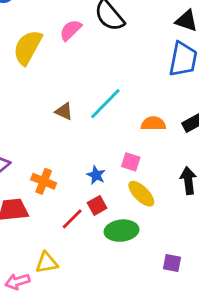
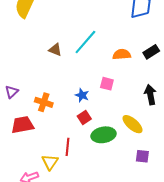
yellow ellipse: (141, 194) -> (133, 124), moved
red line: (72, 219) -> (67, 147), moved, turned -36
yellow triangle: (47, 263) -> (50, 162), turned -42

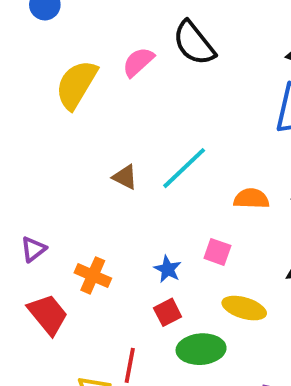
yellow ellipse: (133, 124) -> (244, 308), moved, turned -30
red trapezoid: (22, 125) -> (48, 314), turned 55

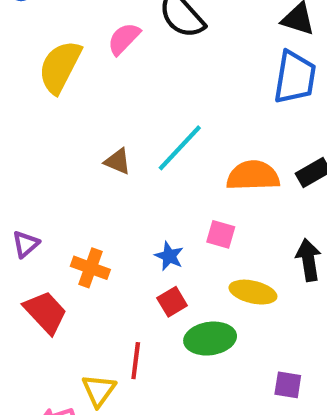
orange semicircle: (251, 199) -> (253, 176), size x1.4

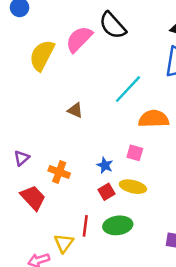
pink semicircle: (124, 39) -> (79, 39), size x1.4
cyan line: (180, 148) -> (128, 89), moved
yellow ellipse: (253, 292) -> (133, 187), moved
green ellipse: (210, 339) -> (118, 225), moved

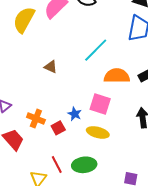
pink square: (135, 153) -> (100, 104), size x1.5
red square: (106, 192) -> (58, 128), moved
red line: (85, 226) -> (57, 164), turned -36

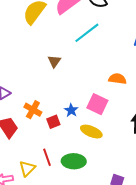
cyan line: (96, 50) -> (87, 33), moved
brown triangle: (51, 67) -> (54, 61), turned 32
orange semicircle: (117, 76) -> (117, 79), size x0.7

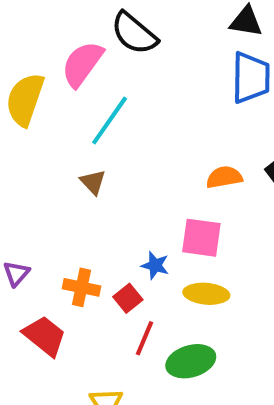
cyan line: (87, 33) -> (110, 120), moved
red line: (47, 157) -> (144, 338), moved, turned 60

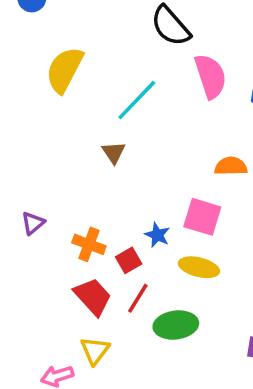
pink semicircle: (82, 64) -> (211, 76), moved, turned 117
red trapezoid: (45, 336) -> (93, 297), moved

